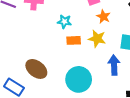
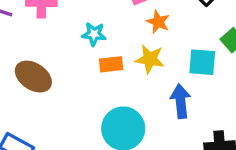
brown ellipse: (36, 69) -> (33, 77), moved

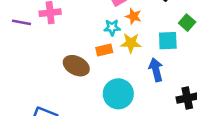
cyan star: (94, 34) -> (112, 27), moved
brown ellipse: (33, 77) -> (76, 66), moved

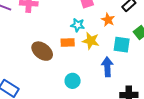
orange star: (133, 16) -> (108, 20), moved
cyan circle: (118, 94) -> (73, 81), size x0.6

